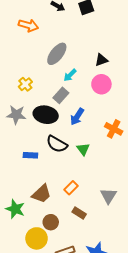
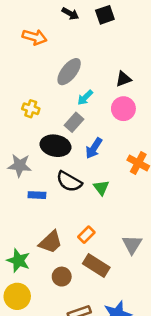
yellow cross: (25, 84) -> (31, 109), turned -32
gray star: (16, 115) -> (20, 165), moved
brown rectangle: (79, 213) -> (96, 265), size x1.5
yellow circle: (37, 238) -> (17, 296), moved

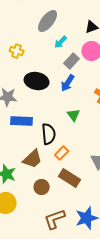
gray rectangle: (74, 122) -> (72, 61), moved
black semicircle: (69, 182) -> (49, 134), moved, turned -125
blue rectangle: (37, 195) -> (22, 121), size x1.5

